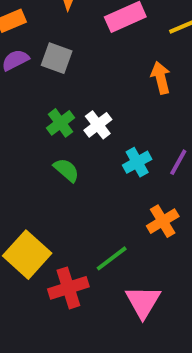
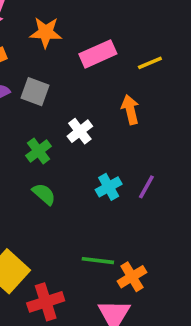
white cross: (98, 125) -> (80, 131), moved
orange cross: (163, 221) -> (132, 277), moved
green line: (112, 258) -> (98, 261), moved, turned 44

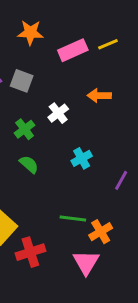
yellow line: (150, 63) -> (108, 44), moved
orange arrow: (130, 110) -> (99, 96), turned -75
purple line: (146, 187) -> (121, 180), moved

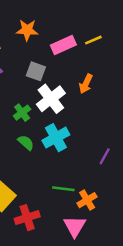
gray square: (22, 81) -> (36, 71), moved
orange arrow: (99, 96) -> (86, 84), turned -66
white cross: (58, 113) -> (51, 99), size x1.6
cyan cross: (82, 158) -> (56, 138), moved, size x1.5

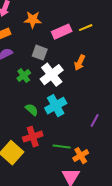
green cross: (22, 113) -> (24, 76), moved
red cross: (27, 218) -> (33, 137), moved

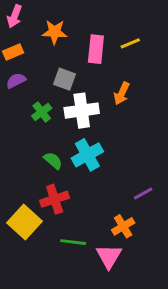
pink rectangle: (62, 32) -> (96, 49), turned -60
white cross: (52, 75) -> (82, 111), turned 30
purple line: (95, 121) -> (143, 193), moved, turned 32
green line: (62, 147) -> (73, 242), moved

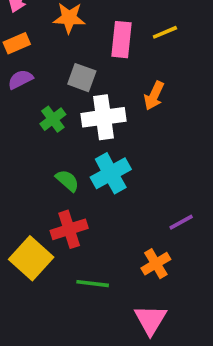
pink triangle: (109, 256) -> (150, 320), moved

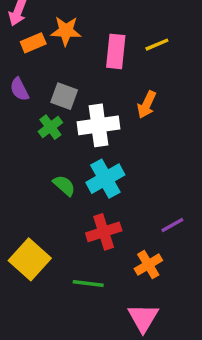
orange rectangle: (17, 43) -> (33, 43), moved
gray square: (82, 78) -> (64, 96), moved
purple semicircle: (20, 79) -> (19, 89), turned -90
red cross: (69, 229) -> (104, 232), moved

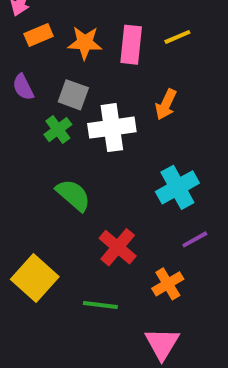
orange star: (66, 31) -> (85, 43), moved
cyan cross: (105, 179) -> (177, 187), moved
green semicircle: (64, 185) -> (73, 195), size x1.4
red cross: (104, 232) -> (118, 247), turned -32

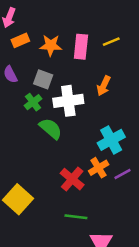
green semicircle: (73, 195) -> (51, 129), moved
orange cross: (168, 284) -> (99, 168), moved
green line: (100, 305) -> (76, 217), moved

